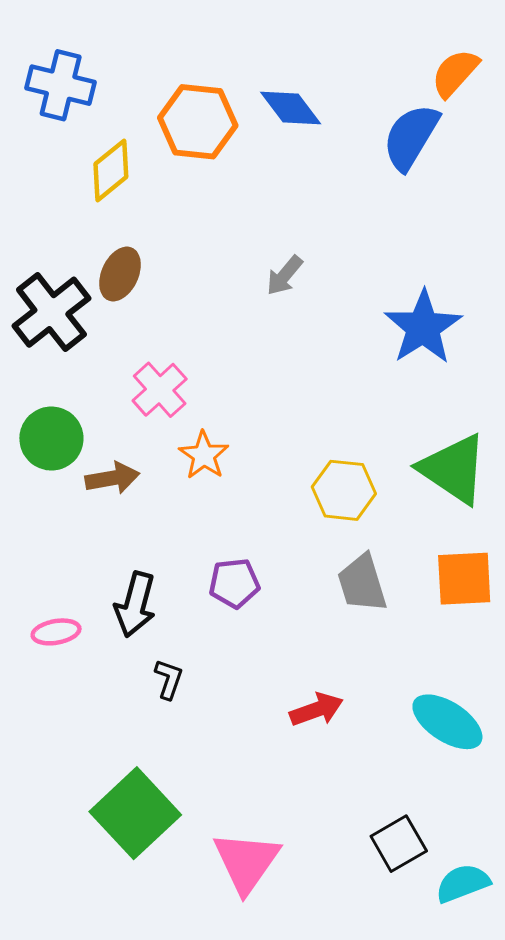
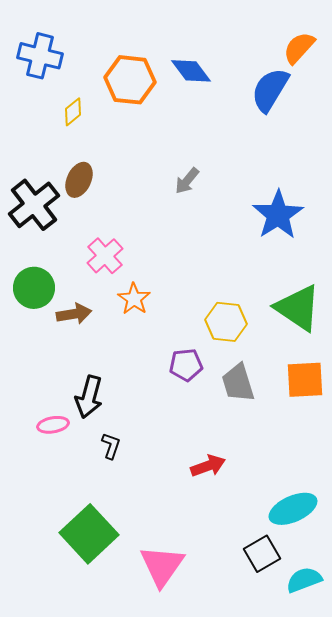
yellow diamond: (111, 170) -> (73, 112), size x0.7
purple pentagon: (234, 583) -> (186, 365), moved
pink ellipse: (56, 632) -> (53, 425), moved
cyan ellipse: (447, 722) -> (293, 509), moved, turned -57

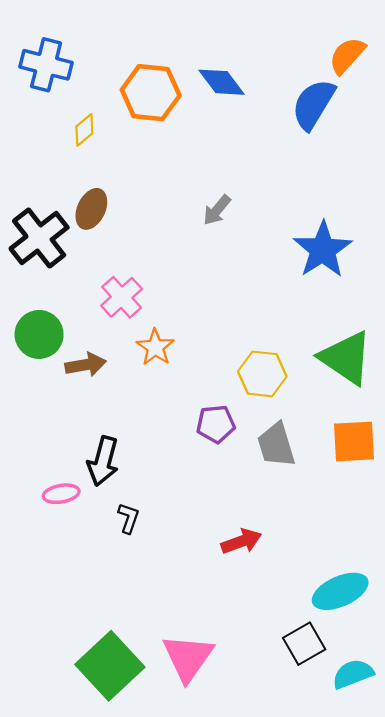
green square: (89, 534) -> (110, 666), moved

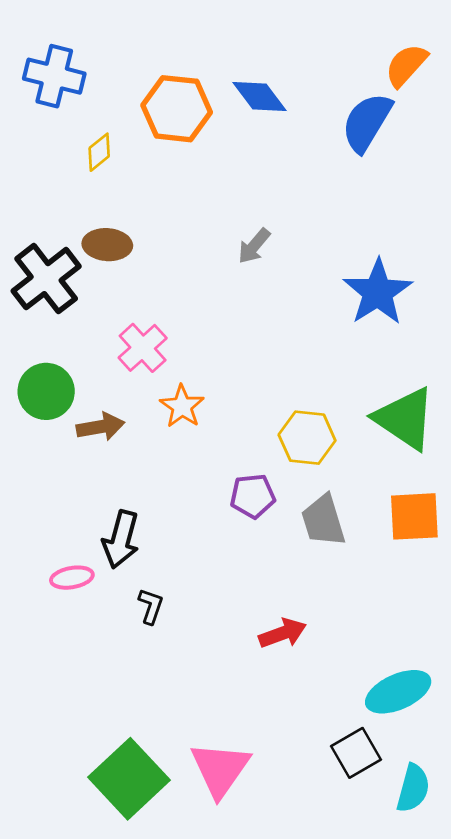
brown ellipse: (91, 209) -> (107, 245), turned 69
cyan semicircle: (353, 674) -> (413, 788), turned 126

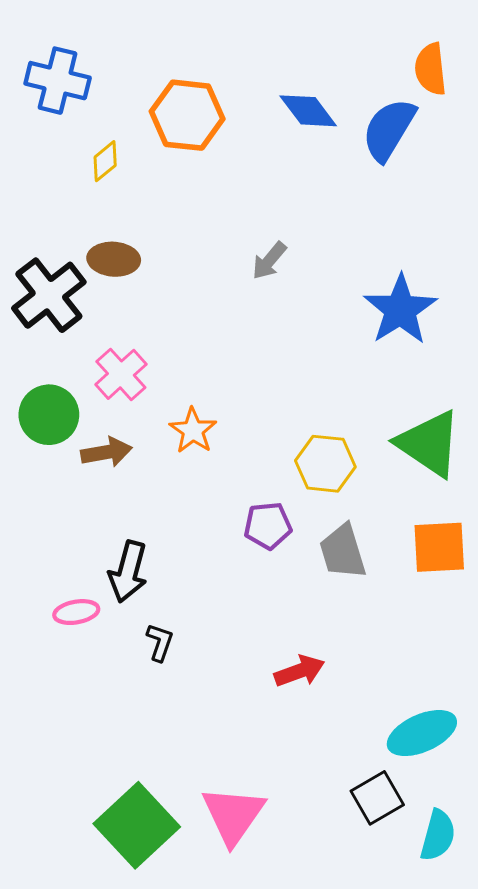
orange semicircle: (406, 65) -> (431, 69), turned -48
blue diamond: (259, 96) -> (308, 111), moved
pink cross: (143, 348) -> (121, 374), moved

